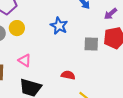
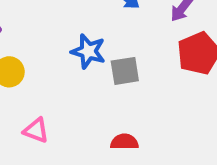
gray square: (91, 44) -> (125, 71), moved

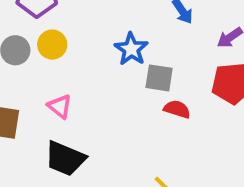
red semicircle: (124, 142) -> (177, 109), moved

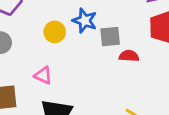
yellow circle: (52, 45) -> (55, 32), moved

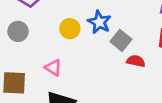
gray square: (110, 37) -> (121, 40), turned 36

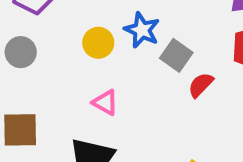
red semicircle: (136, 61) -> (201, 85), turned -54
pink triangle: (53, 68) -> (105, 102), moved

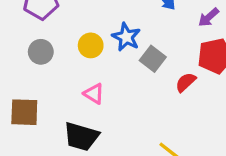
gray circle: (21, 52) -> (41, 52), moved
red semicircle: (201, 85) -> (186, 82), moved

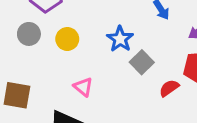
yellow circle: (91, 45) -> (67, 39), moved
gray circle: (41, 52) -> (29, 34), moved

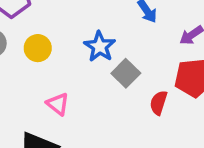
red semicircle: (169, 88) -> (159, 103), turned -36

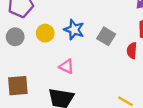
blue star: (100, 47) -> (74, 30), moved

